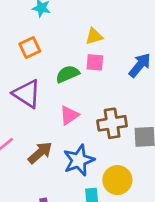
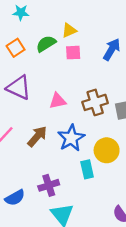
green semicircle: (67, 74) -> (46, 44), moved
pink triangle: (69, 115) -> (58, 101), turned 30

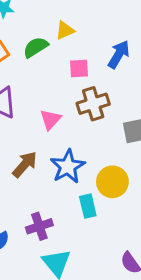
pink square: (73, 53) -> (79, 69), moved
pink triangle: (58, 101) -> (50, 119), turned -36
brown cross: (95, 102) -> (93, 104), moved

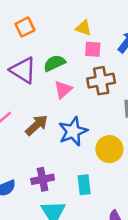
yellow triangle: (65, 30) -> (83, 28), moved, turned 36
green semicircle: (36, 47) -> (54, 63), moved
cyan rectangle: (88, 206) -> (84, 185), moved

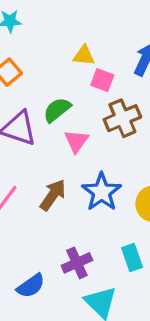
pink square: (93, 49) -> (102, 80), turned 30

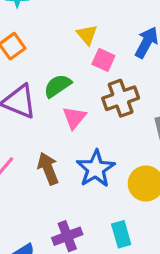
yellow triangle: (84, 56) -> (87, 35), turned 40
brown arrow: (53, 195) -> (48, 168), turned -60

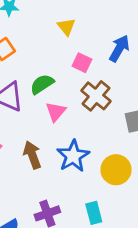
yellow triangle: (87, 35) -> (66, 27), moved
brown cross: (121, 98) -> (96, 96), turned -32

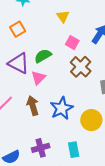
pink triangle: (56, 112) -> (38, 78), moved

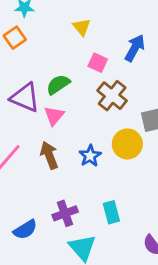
orange square: (18, 29) -> (15, 38), moved
blue star: (62, 108) -> (90, 156), size x0.7
yellow circle: (91, 120) -> (127, 144), moved

